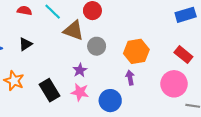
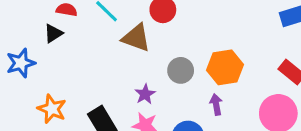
black triangle: (25, 44) -> (53, 33), moved
gray circle: (97, 46) -> (181, 70), moved

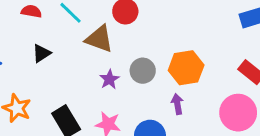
black triangle: (53, 33) -> (41, 53), moved
purple star: (145, 94) -> (109, 79), moved

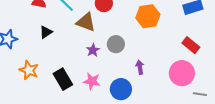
orange hexagon: (186, 68) -> (148, 16), moved

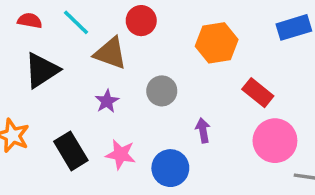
black triangle: (46, 32) -> (42, 70), size x1.6
red rectangle: (191, 45) -> (258, 93), moved
purple star: (93, 50) -> (107, 101), moved

